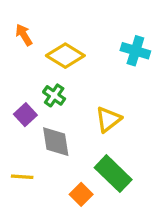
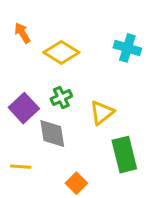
green cross: (54, 95) -> (61, 97), moved, turned 30
purple square: (25, 115) -> (24, 108), size x1.4
green rectangle: (113, 174) -> (124, 155), moved, turned 32

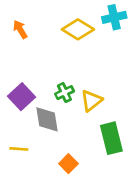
cyan cross: (127, 48) -> (114, 17), moved, turned -30
yellow diamond: (61, 52) -> (78, 29), moved
green cross: (61, 97) -> (64, 93), moved

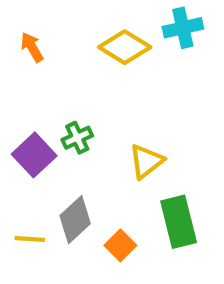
green cross: (64, 93) -> (77, 138), moved
gray diamond: (47, 119) -> (75, 220), moved, turned 56
orange square: (68, 164) -> (120, 245), moved

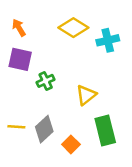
cyan cross: (183, 28) -> (108, 40), moved
purple square: (34, 155) -> (20, 59), moved, turned -35
yellow line: (30, 239) -> (16, 127), moved

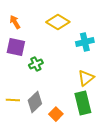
cyan cross: (108, 40) -> (85, 42), moved
yellow triangle: (86, 95) -> (86, 78), moved

